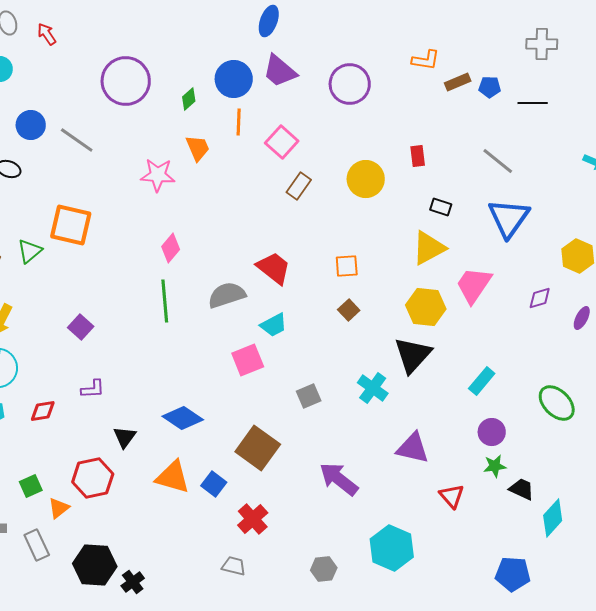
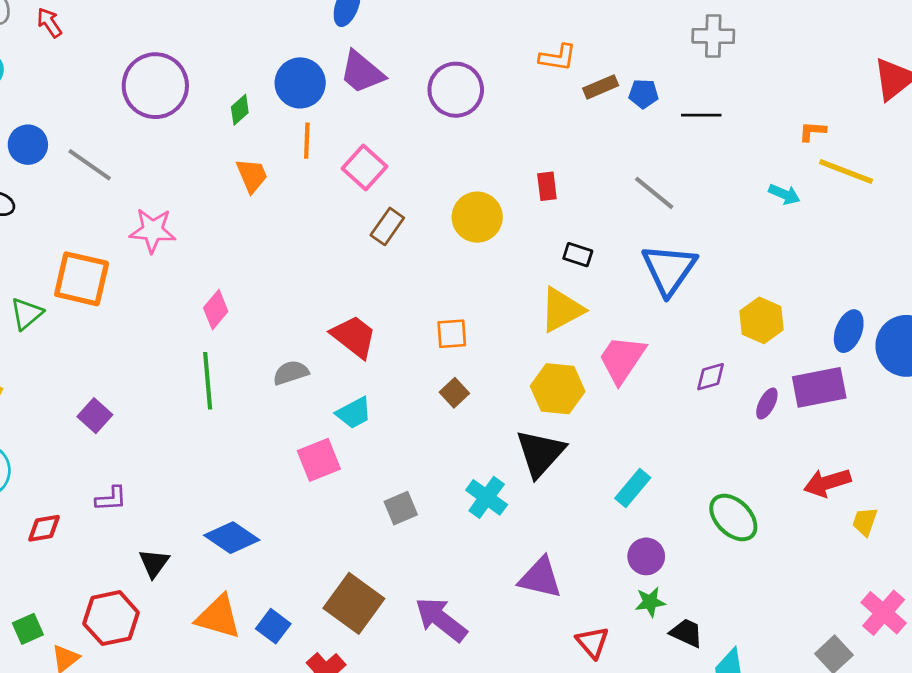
pink star: (158, 175) -> (153, 230), moved
gray semicircle: (227, 295) -> (291, 373), size x0.7
brown square: (258, 448) -> (354, 603), moved

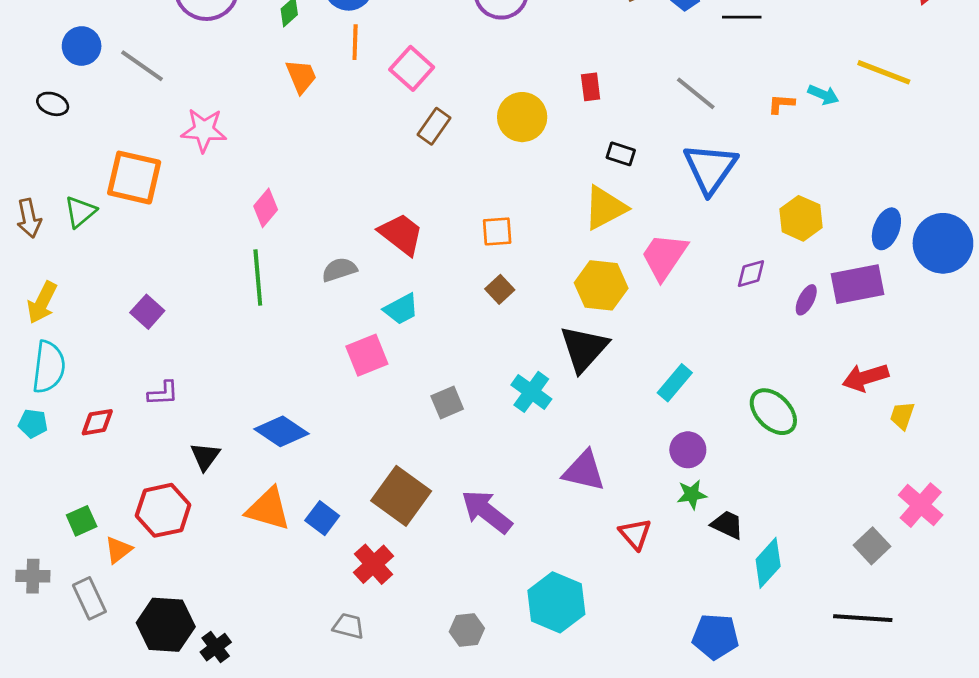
orange L-shape: (812, 131) -> (781, 104), moved

